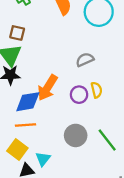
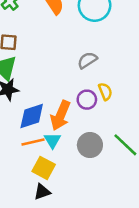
orange arrow: (48, 88) -> (60, 115), moved
yellow square: (17, 150) -> (44, 168), moved
cyan triangle: (43, 159) -> (52, 140), moved

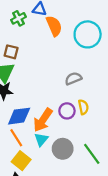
cyan triangle: (52, 140) -> (41, 139), moved
orange line: (33, 142) -> (16, 138), turned 60

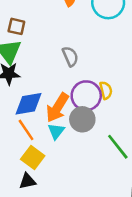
gray semicircle: (73, 79) -> (70, 56), moved, turned 91
purple circle: (67, 111) -> (86, 96), size x1.5
gray circle: (63, 149) -> (82, 119), moved

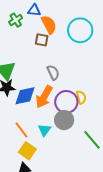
brown square: (16, 26) -> (42, 40), moved
blue diamond: (29, 104) -> (25, 96), moved
orange arrow: (57, 108) -> (44, 97), moved

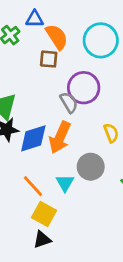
purple circle: (66, 102) -> (84, 88), moved

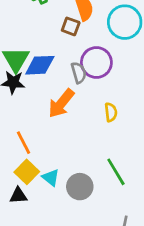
blue diamond: (33, 138) -> (40, 65), moved
gray circle: (91, 167) -> (80, 187), moved
cyan triangle: (65, 183) -> (51, 178), moved, turned -36

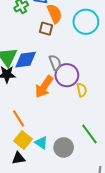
purple circle: (96, 62) -> (67, 75), moved

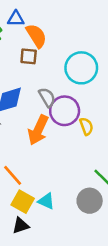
cyan circle: (86, 22) -> (81, 68), moved
gray circle: (64, 147) -> (90, 201), moved

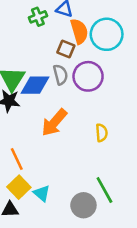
cyan circle: (81, 68) -> (107, 34), moved
gray semicircle: (47, 97) -> (61, 75), moved
purple circle: (65, 111) -> (88, 76), moved

